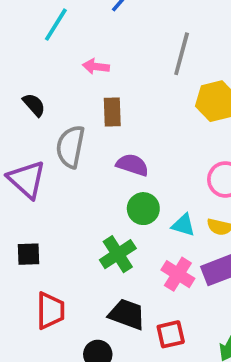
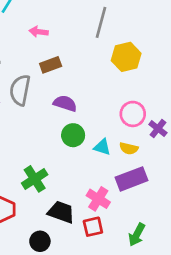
brown rectangle: (112, 112) -> (51, 65), turned 72
green cross: (118, 254) -> (35, 179), moved
pink cross: (178, 274) -> (98, 199), moved

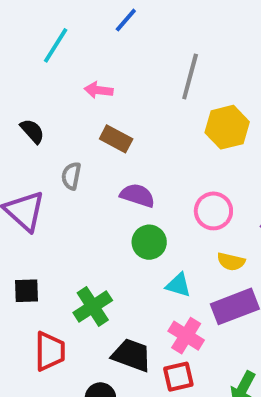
brown rectangle: (51, 65) -> (116, 139), turned 48
gray semicircle: (20, 90) -> (71, 176), size x0.6
pink circle: (133, 114) -> (213, 211), moved
cyan triangle: (102, 147) -> (178, 285), moved

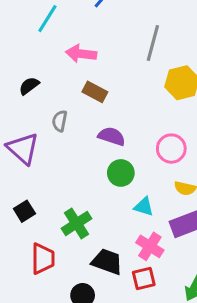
pink arrow: (99, 90) -> (81, 54), size x1.4
black semicircle: (32, 131) -> (29, 86), turned -85
black square: (26, 291) -> (24, 211), turned -30

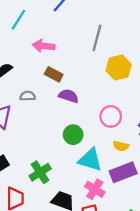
gray semicircle: (60, 121) -> (28, 96), turned 77
purple semicircle: (112, 136) -> (69, 96), moved
cyan triangle: (144, 207) -> (90, 160), size x1.6

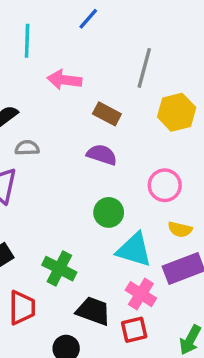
cyan line: (18, 20) -> (27, 41), turned -30
brown rectangle: (54, 74) -> (107, 114), moved
gray semicircle: (28, 96) -> (27, 148), moved
green cross: (40, 172) -> (59, 269), turned -30

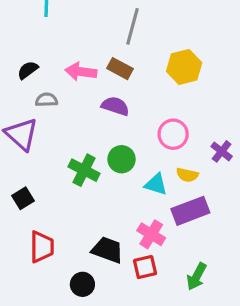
gray line: (144, 68) -> (132, 26), moved
pink arrow: (64, 80) -> (81, 72), moved
cyan triangle: (134, 250) -> (156, 184), moved, size x0.7
green cross: (59, 269) -> (84, 170), moved

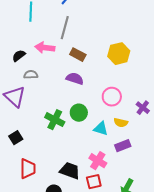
gray line: (132, 26) -> (65, 28), moved
pink arrow: (81, 72) -> (45, 48), moved
purple rectangle: (190, 211) -> (123, 146), size x0.7

